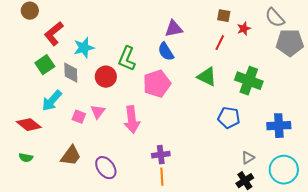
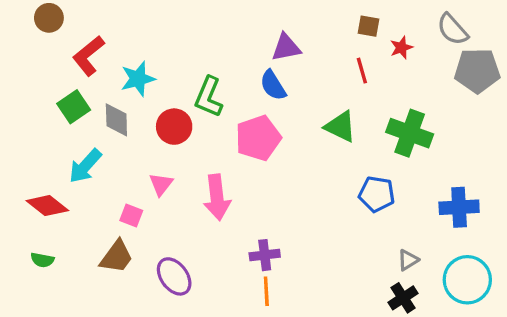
red line: (220, 43) -> (362, 71), turned -42
pink square: (79, 117) -> (131, 215), moved

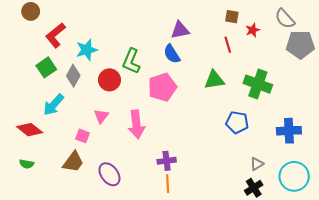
gray diamond: (116, 120) -> (73, 76), turned 30
green triangle: (340, 127) -> (214, 80), turned -35

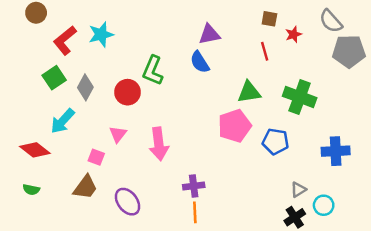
cyan star: (87, 50) -> (101, 34), moved
pink pentagon: (162, 87) -> (235, 126), moved
cyan circle: (294, 176) -> (324, 205), moved, size x0.6

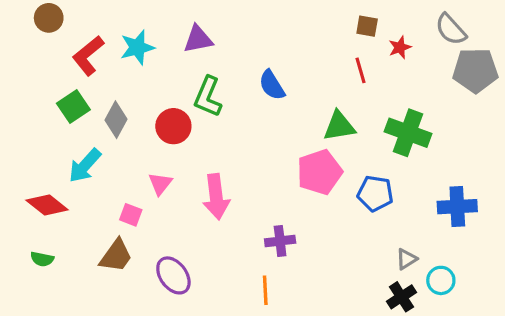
purple triangle: (209, 34) -> (198, 39), moved
purple cross: (194, 186) -> (280, 241), moved

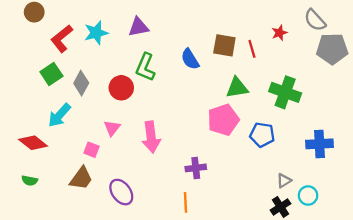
brown square: (367, 26) -> (224, 45), moved, size x1.5

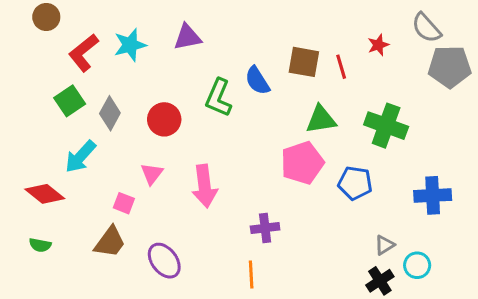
green L-shape: (145, 67) -> (219, 98), moved

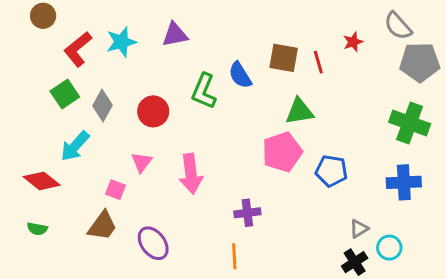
green cross: (386, 126) -> (410, 123), moved

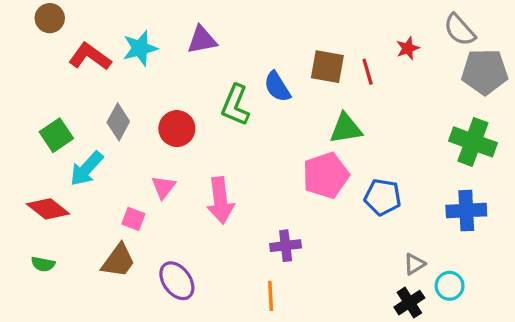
red L-shape: (78, 49) -> (90, 57), turned 75
green square: (65, 94) -> (56, 135), moved

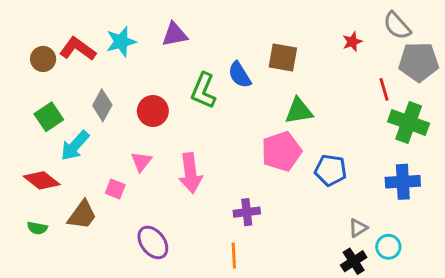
brown circle: (50, 18) -> (43, 59), moved
red line: (368, 72) -> (384, 89), moved
brown trapezoid: (118, 261) -> (82, 215), moved

